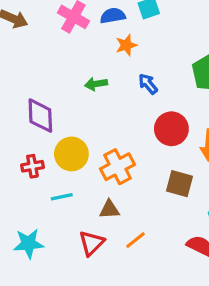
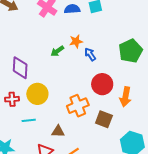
orange star: (126, 45) -> (76, 41), moved
green arrow: (96, 84) -> (57, 51), turned -32
orange cross: (117, 167) -> (78, 106), moved

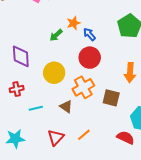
red circle: (102, 84) -> (90, 58), moved
yellow circle: (37, 94) -> (54, 73), moved
brown triangle: (58, 131) -> (66, 106), moved, turned 40

